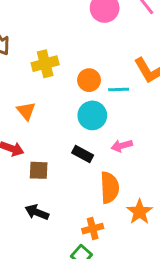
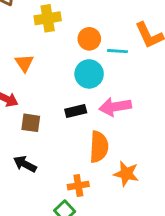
pink arrow: (122, 146) -> (115, 107), size x1.5
black rectangle: (83, 154) -> (76, 111), turned -48
orange star: (140, 212) -> (126, 174), turned -30

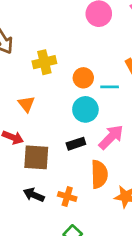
pink arrow: (115, 107) -> (111, 137), turned 148
brown square: (31, 123) -> (36, 157), size x1.5
orange cross: (78, 186) -> (67, 196), moved, turned 30

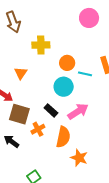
black rectangle: (76, 144) -> (51, 110), turned 48
orange cross: (67, 196) -> (38, 129), moved, turned 32

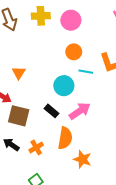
pink circle: (89, 18) -> (71, 20), moved
yellow cross: (41, 45) -> (41, 16), moved
orange circle: (67, 63) -> (74, 52), moved
orange cross: (38, 129) -> (36, 147), moved

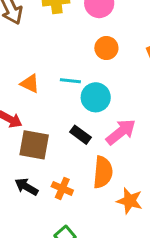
cyan line: (86, 72) -> (70, 81), moved
orange triangle: (19, 73) -> (30, 84), turned -32
orange cross: (36, 147) -> (62, 188), turned -32

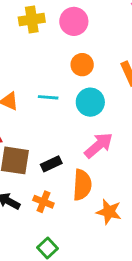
cyan circle: (96, 97) -> (90, 102), moved
black rectangle: (81, 135) -> (51, 164), moved, turned -60

